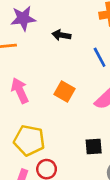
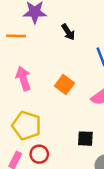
black arrow: (61, 35) -> (68, 32), turned -140

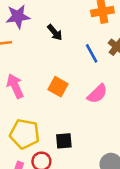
black square: (85, 139) -> (64, 141), moved

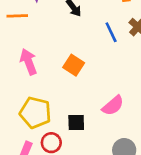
pink semicircle: (97, 94) -> (113, 106), moved

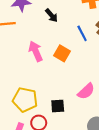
pink arrow: (28, 62) -> (36, 51), moved
orange square: (74, 65) -> (62, 53), moved

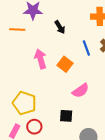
pink semicircle: (86, 91) -> (81, 91), moved
black square: (58, 106) -> (66, 116), moved

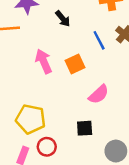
orange square: (65, 64) -> (75, 64), turned 35

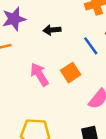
black arrow: (63, 19) -> (52, 30), turned 133

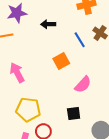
pink arrow: (39, 74) -> (17, 73), moved

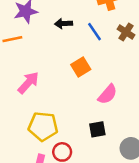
blue line: (80, 40) -> (95, 32), moved
pink arrow: (17, 73) -> (28, 83), turned 72

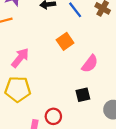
yellow pentagon: (43, 126) -> (18, 89), moved

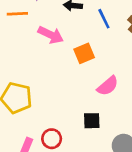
pink arrow: (20, 58) -> (51, 35), moved, turned 65

